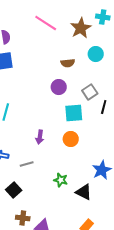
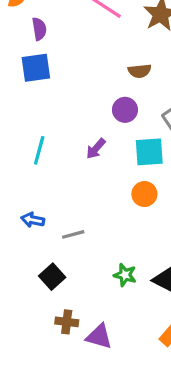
purple arrow: (40, 137) -> (96, 149), moved, turned 32
green star: (61, 180) -> (125, 275), moved

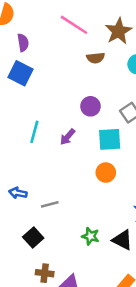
blue square: (36, 68) -> (20, 73), turned 35
brown semicircle: (140, 71) -> (96, 58), moved
cyan line: (39, 150) -> (34, 132), moved

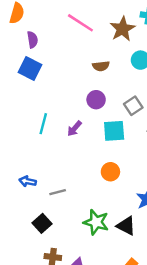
brown semicircle: (96, 58) -> (101, 66), moved
orange circle: (106, 173) -> (110, 172), moved
green star: (90, 236) -> (96, 222), size x1.5

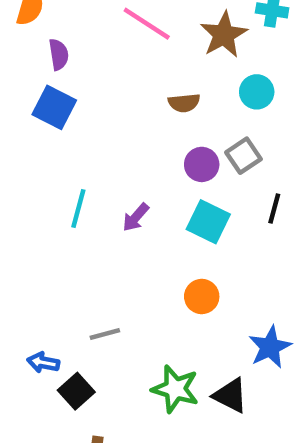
purple circle: (96, 100) -> (202, 164), moved
gray square: (133, 106) -> (243, 156), moved
cyan square: (114, 131) -> (208, 222), turned 30
blue arrow: (28, 181) -> (43, 363), moved

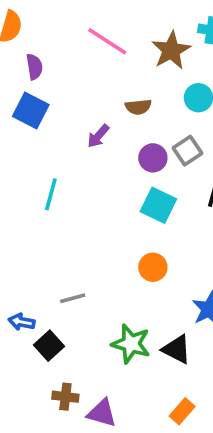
purple arrow: (136, 217) -> (98, 136), moved

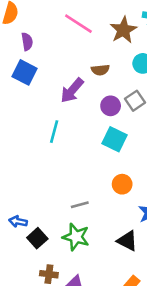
purple arrow: (98, 136) -> (72, 90), size x1.5
cyan line: (51, 194) -> (54, 132), moved
orange circle: (153, 267) -> (122, 184), moved
gray line: (73, 298) -> (80, 205), moved
green star: (131, 344) -> (76, 237), moved

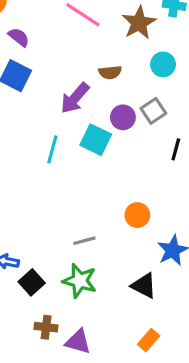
purple semicircle: (27, 42) -> (19, 37), turned -42
cyan square: (114, 139) -> (96, 140), moved

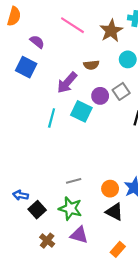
purple semicircle: (19, 37) -> (37, 42), moved
orange circle: (137, 215) -> (110, 189), moved
brown cross: (46, 327) -> (47, 241), turned 32
purple triangle: (78, 342) -> (79, 235), moved

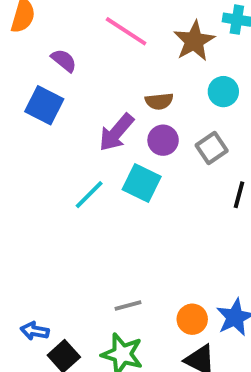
purple circle: (100, 96) -> (163, 140), moved
cyan line: (52, 118) -> (89, 195), turned 30

